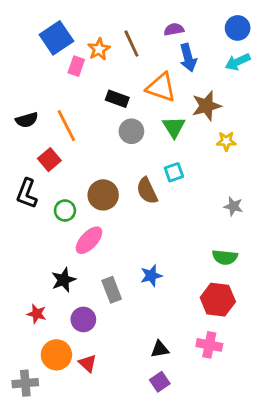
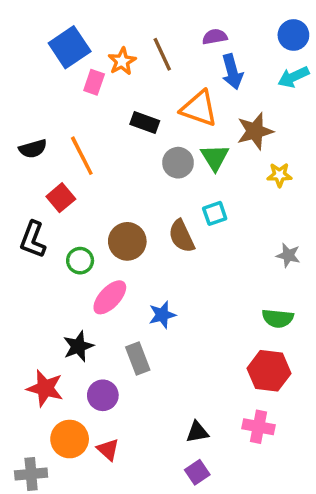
gray circle: (131, 131) -> (178, 163), moved
blue star: (151, 276) -> (162, 315), moved
red star: (37, 314) -> (45, 388), size x1.5

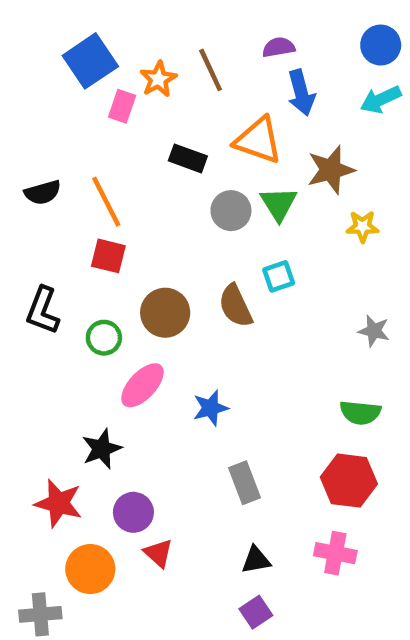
red square: (61, 198) -> (108, 256), moved, turned -36
gray rectangle: (138, 359) -> (245, 483), moved
red triangle: (108, 449) -> (158, 553), moved

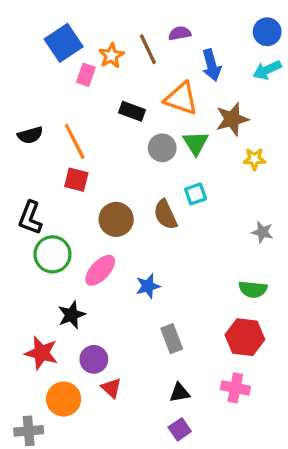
purple semicircle: (279, 47) -> (180, 33), moved
green circle: (104, 338) -> (52, 254), moved, size x1.5

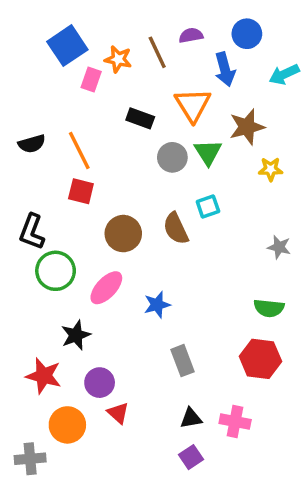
blue circle: (267, 32) -> (247, 34), moved
orange star: (111, 56) -> (118, 59), turned -30
orange triangle: (181, 99) -> (193, 105), turned 39
pink cross: (235, 388) -> (235, 422), moved

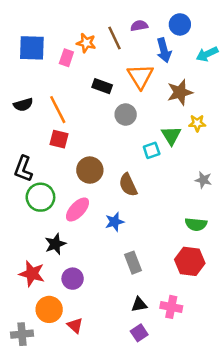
blue square: (67, 46) -> (32, 48), moved, turned 36
green triangle: (208, 152) -> (171, 135), moved
brown semicircle: (176, 228) -> (128, 185), moved
red triangle: (118, 413) -> (75, 325), moved

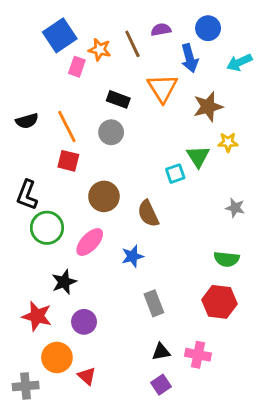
blue square: (32, 48) -> (60, 35), moved, turned -36
gray circle: (126, 115) -> (111, 132), moved

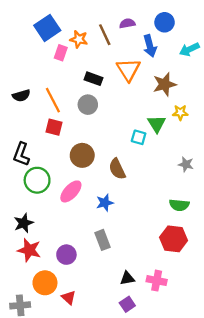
cyan square: (175, 174) -> (139, 137), turned 35
black star: (64, 282) -> (24, 223), moved
gray rectangle: (154, 303) -> (102, 240), moved

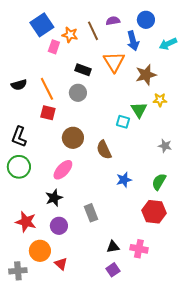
green circle: (37, 180) -> (19, 167), moved
blue star: (105, 203) -> (124, 180), moved
green semicircle: (179, 205) -> (159, 182), turned 114
black star: (24, 223) -> (54, 198), moved

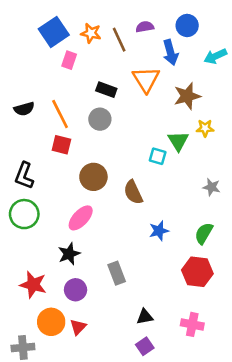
orange star: (70, 35) -> (91, 33), moved
pink cross: (139, 249) -> (192, 324), moved
red triangle: (61, 264) -> (78, 327), moved, turned 32

